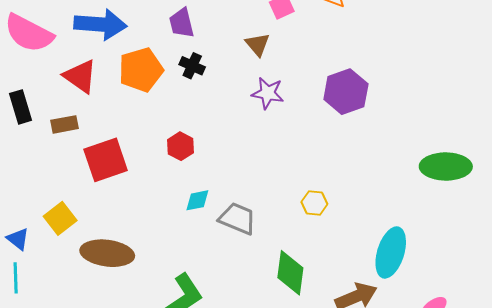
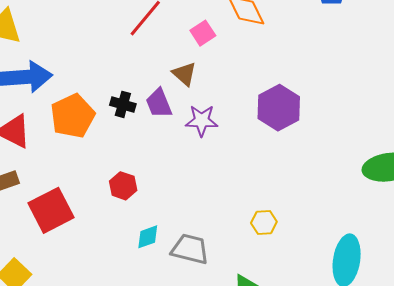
purple trapezoid: (182, 23) -> (159, 103), moved

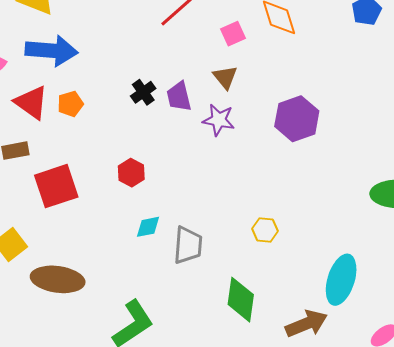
brown triangle: (184, 74) -> (225, 77), moved
black cross: (123, 104) -> (143, 92), turned 30
orange pentagon: (73, 116) -> (70, 104), moved, size x0.6
gray trapezoid: (190, 249) -> (188, 245), turned 72

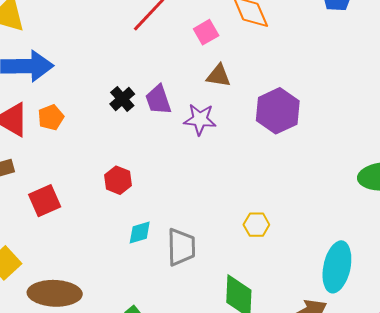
brown triangle: (225, 77) -> (219, 76), moved, turned -36
red square: (56, 186) -> (45, 201), size x0.7

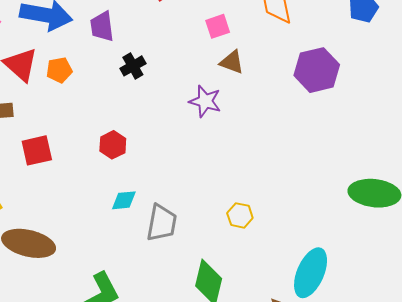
pink square: (206, 32) -> (218, 26), moved
purple trapezoid: (158, 100) -> (102, 26), moved
purple hexagon: (278, 111) -> (317, 70), moved

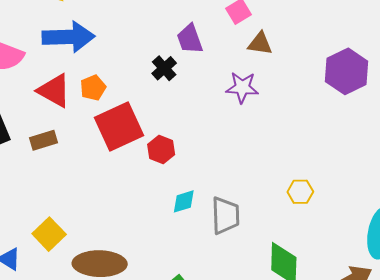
purple trapezoid: (102, 26) -> (190, 39), moved
purple hexagon: (317, 70) -> (347, 71), moved
red square: (37, 150) -> (119, 127), moved, size x1.5

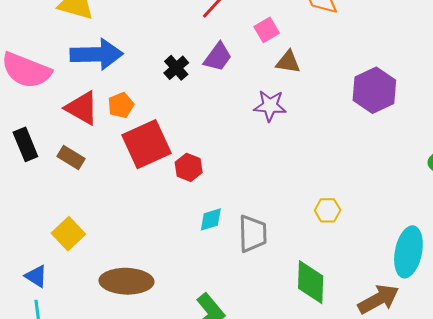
purple trapezoid: (190, 39) -> (218, 57), turned -124
black cross: (164, 68) -> (176, 68), moved
brown rectangle: (44, 140) -> (71, 157), turned 48
yellow square: (49, 234) -> (68, 234), moved

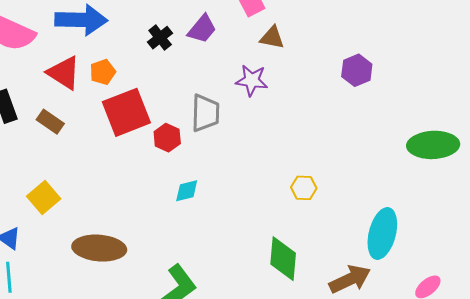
purple hexagon: (374, 90) -> (357, 70), size x0.7
gray trapezoid: (253, 234) -> (205, 113), moved

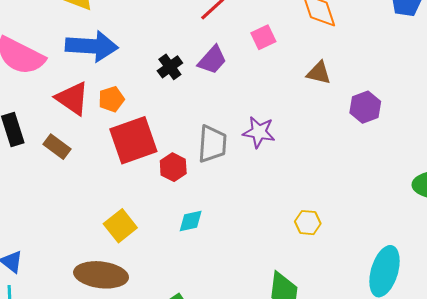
brown triangle: (272, 38) -> (319, 73), moved
purple star: (252, 80) -> (259, 132), moved
yellow square: (44, 198) -> (120, 226), moved

